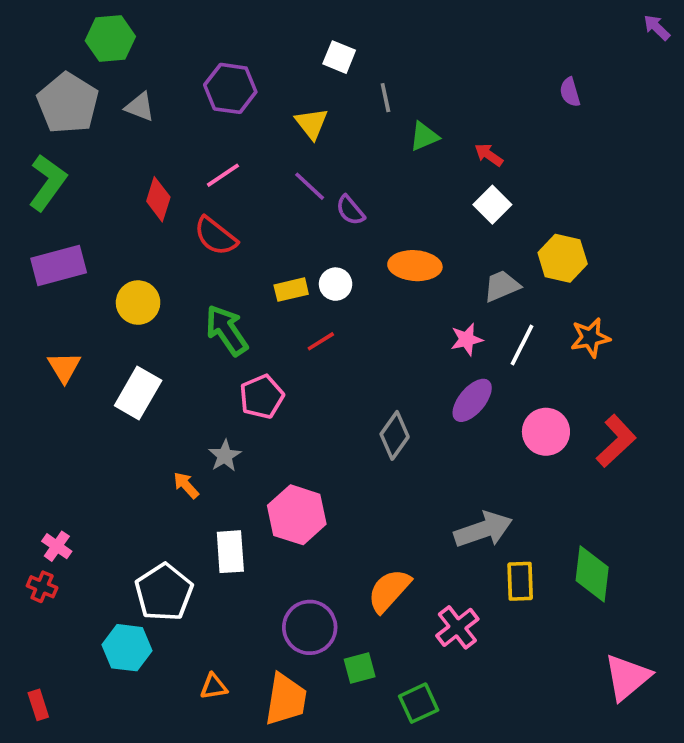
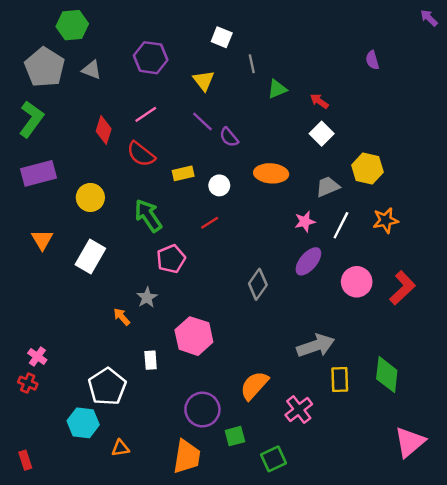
yellow rectangle: (291, 290) -> (183, 173), moved
white rectangle: (230, 552) -> (151, 360), size x0.7
orange triangle: (214, 686) -> (120, 448), moved

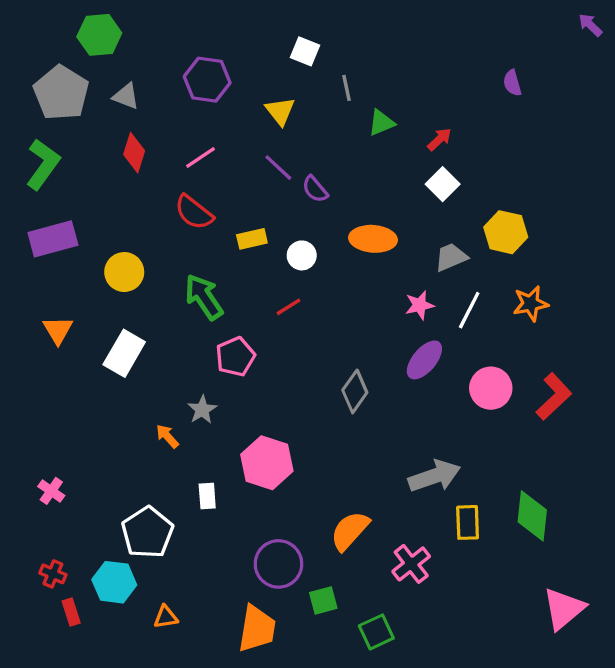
red arrow: (319, 101) -> (439, 139), turned 102
red diamond: (104, 130) -> (134, 153), moved
red cross: (28, 383) -> (53, 574), moved
red rectangle: (25, 460) -> (71, 612), moved

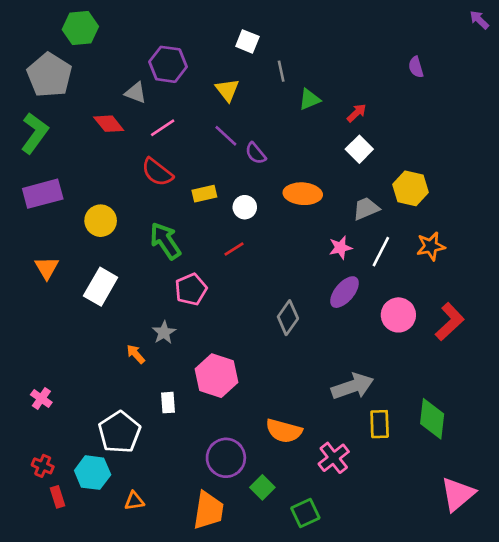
gray triangle: (126, 96) -> (136, 93), moved
red diamond: (134, 153) -> (109, 124), turned -56
orange semicircle: (350, 531) -> (284, 431), turned -117
green square: (323, 600) -> (262, 487), turned -30

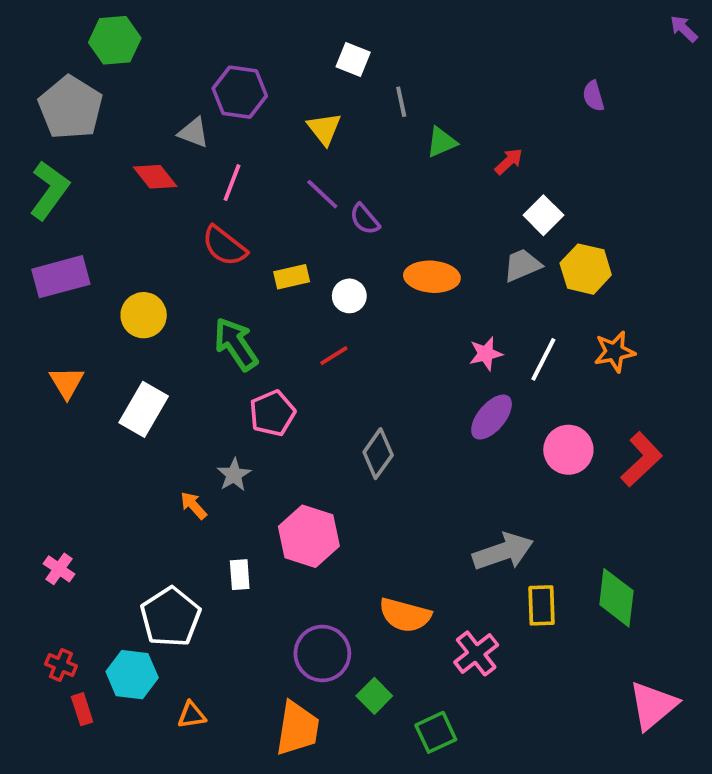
pink line: (163, 128) -> (232, 183), turned -35
white square: (359, 149) -> (543, 215), moved
gray trapezoid: (366, 209) -> (522, 265), moved
gray diamond: (288, 318) -> (378, 454), moved

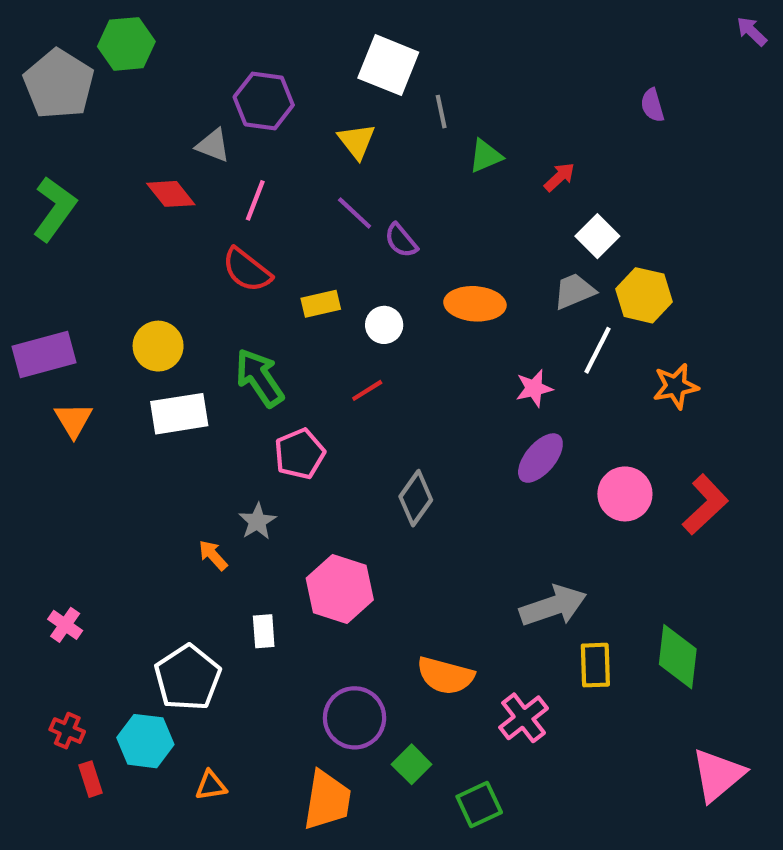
white square: (353, 59) -> (388, 65), size x1.6
gray pentagon: (71, 108) -> (59, 84), moved
purple rectangle: (61, 277) -> (44, 355), moved
white line: (543, 359) -> (597, 350), moved
white rectangle: (144, 409) -> (179, 414), moved, turned 51

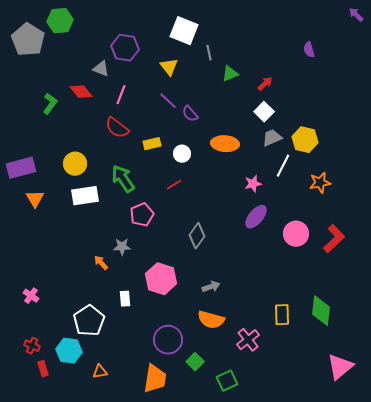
green L-shape: (55, 209) -> (50, 104), moved, size x0.7
white square: (597, 236) -> (264, 112), moved
gray star: (257, 521) -> (122, 247), turned 30
gray arrow: (553, 606) -> (211, 287), moved, size x0.6

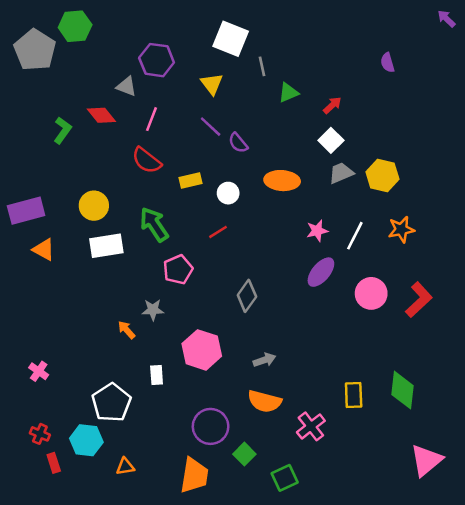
white line: (283, 166) -> (355, 236), moved
orange triangle: (35, 199) -> (44, 250), turned -30

